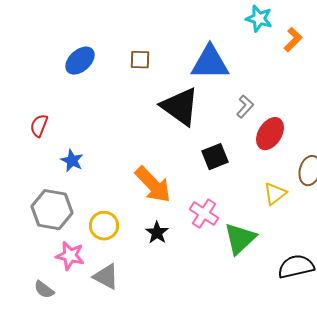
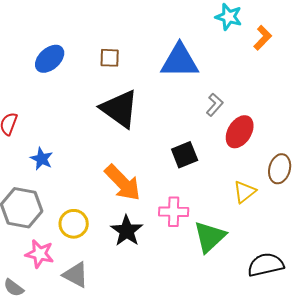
black triangle: (180, 107) -> (120, 109), moved
pink cross: (204, 214) -> (174, 212), turned -32
black star: (157, 233) -> (127, 231), size x1.4

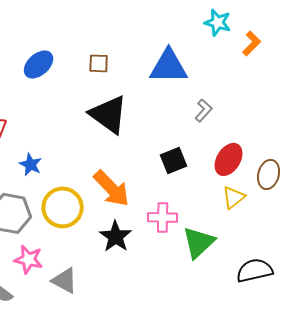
red ellipse: (240, 132) -> (229, 159), moved
yellow circle: (74, 224) -> (63, 207), moved, size x1.4

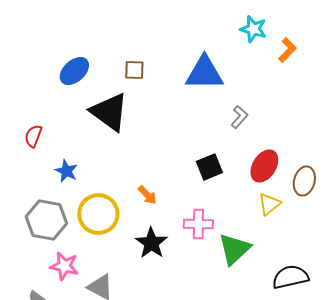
black triangle: (109, 114) -> (109, 112), moved
orange arrow: (112, 188) -> (147, 195), size x0.5

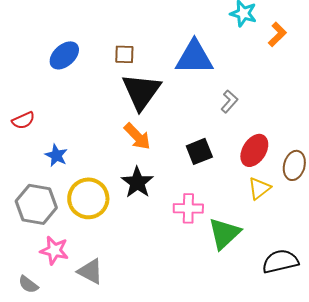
black triangle: (109, 112) -> (141, 91), moved, turned 30
red semicircle: (33, 136) -> (23, 120), turned -135
orange arrow: (147, 195) -> (137, 136), moved, size x1.4
black star: (151, 243) -> (137, 182), moved

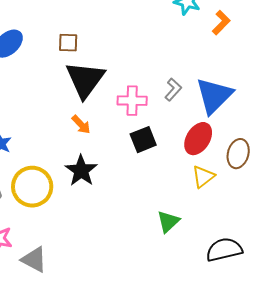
blue triangle: (194, 57) -> (214, 96), moved, turned -45
orange arrow: (137, 136) -> (81, 125), size x0.7
pink cross: (188, 208) -> (132, 101), moved
green triangle: (224, 233) -> (168, 222), size x0.7

